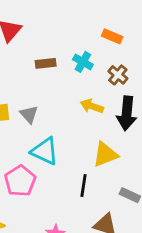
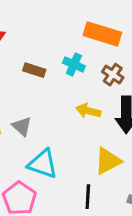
orange rectangle: (112, 36) -> (102, 34), size x1.6
brown rectangle: (46, 63) -> (34, 70), turned 30

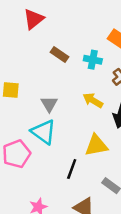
cyan cross: (74, 64) -> (93, 60), turned -30
gray triangle: (22, 126) -> (49, 104), moved

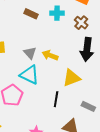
yellow arrow: (93, 100) -> (50, 55), moved

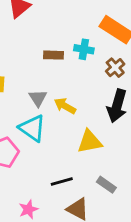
brown rectangle: (31, 14) -> (53, 55), moved, turned -32
black line: (56, 99) -> (62, 181), moved, turned 56

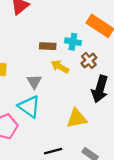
brown cross: (115, 68) -> (89, 60), moved
yellow arrow: (65, 106) -> (60, 67), moved

